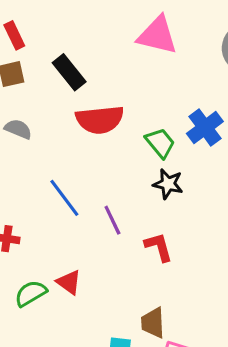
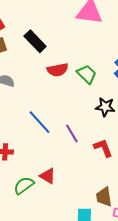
red semicircle: (100, 120) -> (58, 70), size x0.7
green trapezoid: (160, 143) -> (87, 74), moved

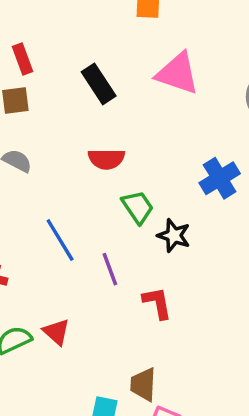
black rectangle: (35, 41) -> (99, 84), moved
green trapezoid: (87, 74) -> (138, 207), moved

